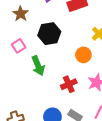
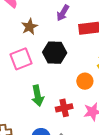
pink square: (19, 46) -> (21, 59), size x1.5
green arrow: (38, 66) -> (38, 96), moved

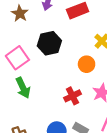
brown star: (29, 27) -> (20, 13), moved
green arrow: (38, 96) -> (23, 88), moved

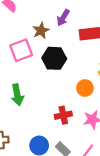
brown star: (20, 13) -> (41, 31), moved
pink square: (17, 58) -> (21, 50), moved

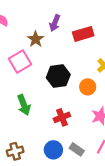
black hexagon: (54, 58) -> (58, 76), moved
red cross: (63, 115) -> (62, 117), moved

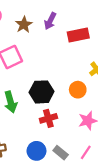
brown star: (36, 39) -> (24, 25), moved
black hexagon: (58, 76) -> (42, 92), moved

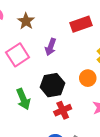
purple arrow: (50, 21) -> (51, 47), moved

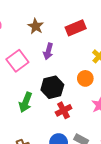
brown star: (26, 21) -> (36, 26), moved
green arrow: (23, 99) -> (26, 102), turned 48

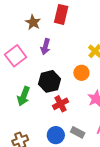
red rectangle: (76, 28) -> (61, 14), moved, turned -54

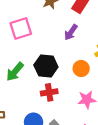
purple arrow: (45, 47) -> (71, 32), moved

